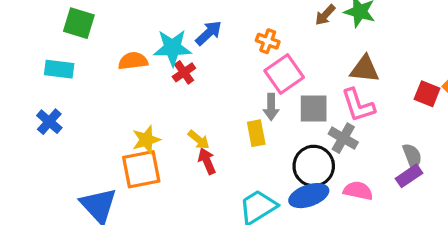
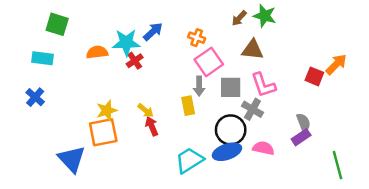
brown triangle: (365, 69) -> (252, 50), moved

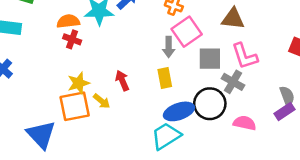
red cross: (135, 61) -> (72, 39), moved, turned -35
gray arrow: (199, 86) -> (169, 47), moved
yellow arrow: (146, 110) -> (102, 101), moved
red arrow: (152, 126) -> (122, 81), moved
blue ellipse: (227, 152) -> (179, 111), moved

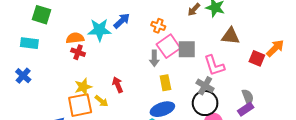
brown triangle: (233, 19) -> (230, 36), moved
gray square: (210, 59) -> (187, 49), moved
yellow rectangle: (165, 78) -> (165, 83), moved
black circle: (210, 104) -> (205, 103), moved

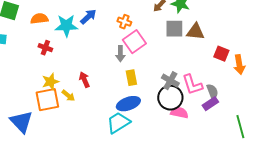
orange semicircle: (75, 38) -> (39, 19), moved
orange arrow: (275, 48) -> (239, 65), moved, turned 126
gray square: (187, 49) -> (174, 29), moved
pink L-shape: (214, 65) -> (192, 85), moved

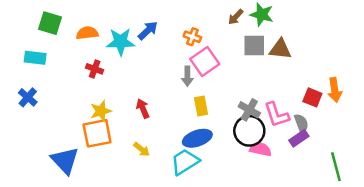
red square: (221, 54) -> (312, 97), moved
yellow arrow: (68, 96) -> (142, 149), moved

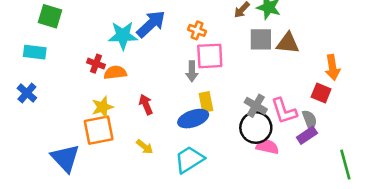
blue arrow: (148, 31) -> (151, 24), size x1.4
orange semicircle: (87, 33) -> (115, 73), moved
pink square: (205, 62) -> (210, 56), turned 32
orange arrow: (335, 90) -> (333, 67), moved
blue ellipse: (197, 138) -> (193, 119), moved

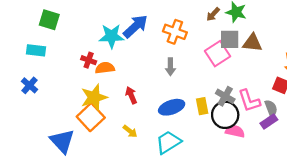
orange cross: (197, 30) -> (175, 32), size x1.5
pink square: (210, 56) -> (217, 54), moved, turned -30
yellow rectangle: (206, 102) -> (202, 106), moved
yellow star: (102, 107) -> (94, 97), size x1.4
orange square: (99, 130) -> (91, 117), turned -32

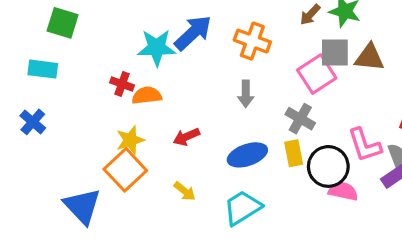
red arrow: (131, 95) -> (186, 137), turned -91
gray cross: (225, 96) -> (300, 119), moved
yellow star: (94, 97) -> (130, 140), size x0.7

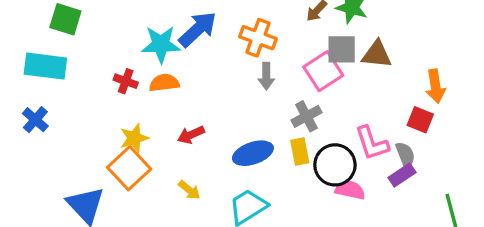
cyan rectangle: (43, 69) -> (45, 66), size x1.4
gray arrow: (246, 94) -> (266, 76), moved
orange semicircle: (147, 95) -> (164, 83), moved
gray cross: (300, 119) -> (307, 116), turned 32

